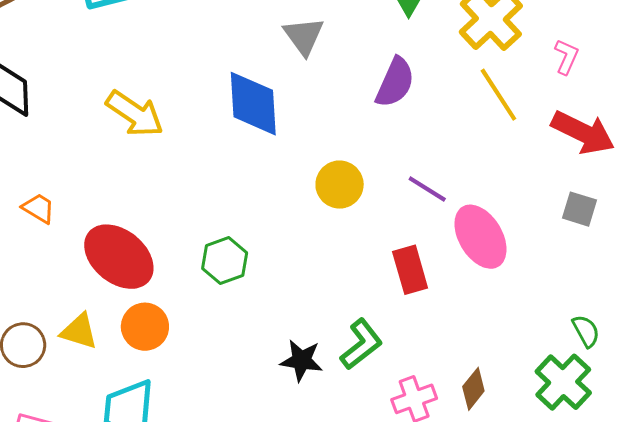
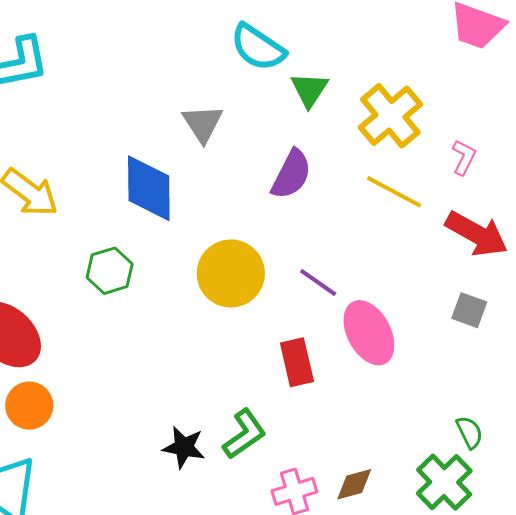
yellow line: (498, 95) -> (394, 192), turned -32
yellow circle: (340, 185) -> (231, 273), size x1.4
green hexagon: (225, 261) -> (110, 271), moved
brown diamond: (473, 389) -> (354, 484), turned 33

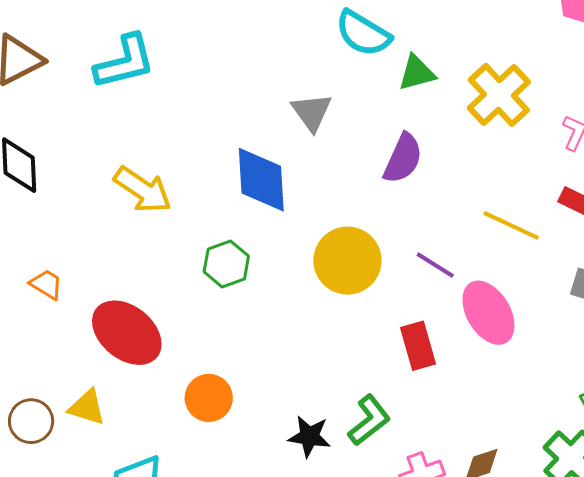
green triangle: (309, 90) -> (417, 73), turned 45
yellow line: (394, 192) -> (511, 225), moved
orange circle: (29, 406) -> (209, 398), moved

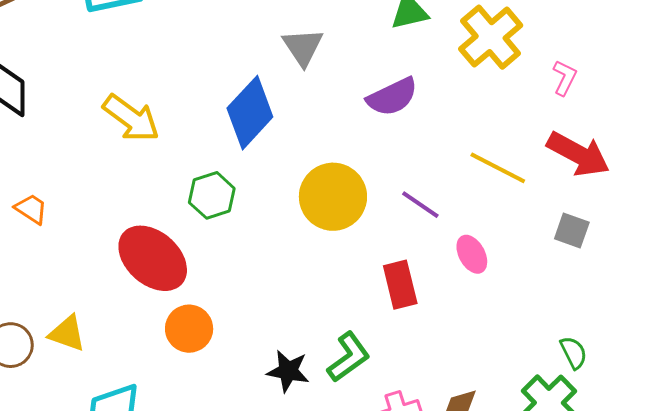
purple semicircle: (403, 158) -> (392, 97), turned 38
blue diamond: (261, 180) -> (250, 113), turned 44
pink ellipse: (488, 313) -> (472, 254), size x0.6
red ellipse: (127, 333) -> (153, 258), moved

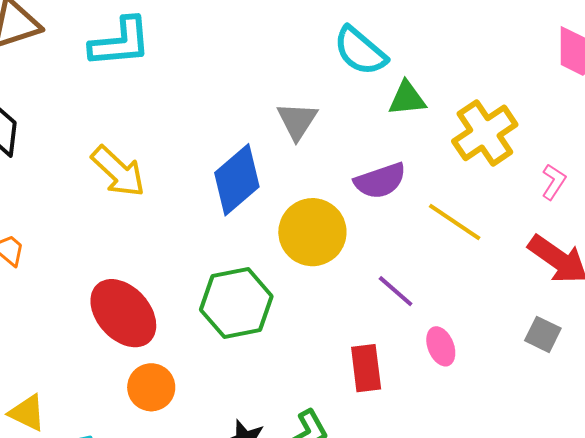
yellow line: (498, 168) -> (455, 222), moved
green hexagon: (212, 195) -> (236, 303), moved, size x1.5
yellow circle: (333, 197) -> (312, 232), moved
yellow triangle: (67, 333) -> (27, 413), moved

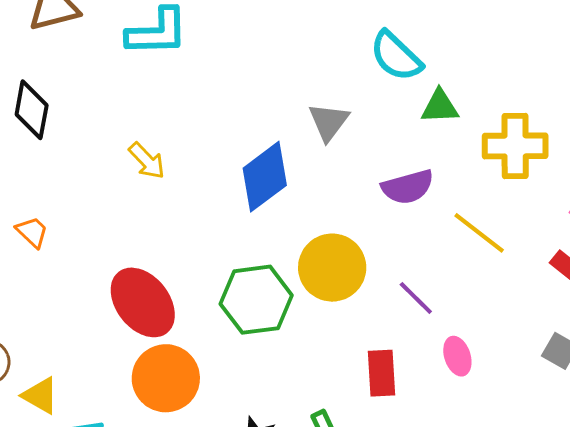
yellow cross: (485, 133) -> (515, 146), turned 30
yellow arrow: (118, 171) -> (147, 161), size x0.7
yellow circle: (312, 232) -> (332, 268), moved
orange circle: (151, 387) -> (166, 378), size x1.4

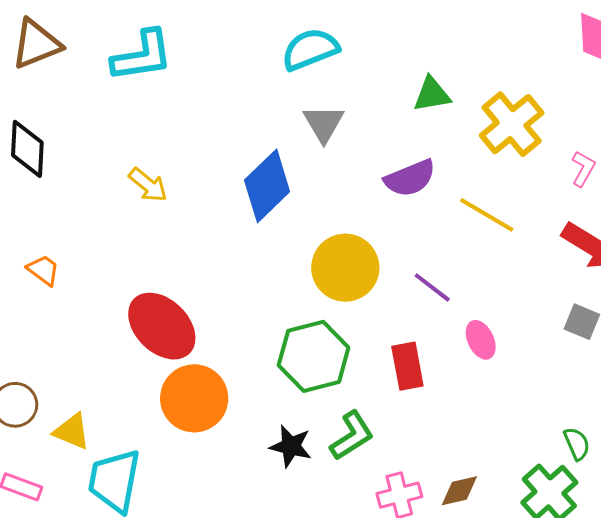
cyan semicircle: (396, 56) -> (310, 49), moved, turned 122
yellow cross: (515, 146) -> (512, 124), turned -32
green hexagon: (256, 300) -> (314, 356), moved

